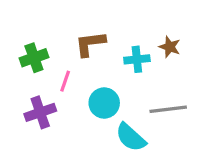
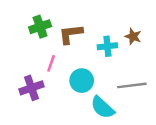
green cross: (34, 58) -> (40, 27), moved

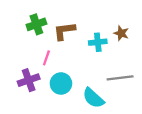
cyan circle: (82, 81) -> (61, 83), moved

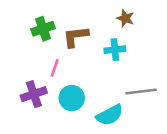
brown star: (121, 33) -> (125, 18), moved
cyan semicircle: (93, 98) -> (110, 115), turned -70

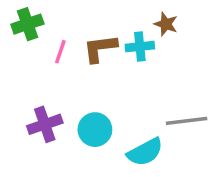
green cross: (43, 29) -> (27, 24), moved
cyan cross: (115, 50) -> (140, 47), moved
pink line: (55, 68) -> (60, 52), moved

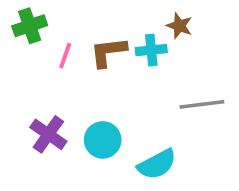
gray line: (187, 121) -> (202, 104), moved
purple cross: (45, 124) -> (48, 134), turned -36

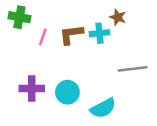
green cross: (30, 26) -> (19, 17), turned 30
purple cross: (48, 134) -> (32, 89), turned -35

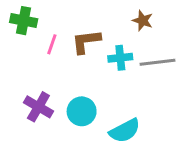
cyan cross: (99, 33) -> (120, 58), moved
gray line: (133, 69) -> (158, 62), moved
purple cross: (32, 89) -> (38, 107), turned 30

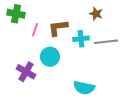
cyan circle: (82, 111) -> (50, 57), moved
cyan semicircle: (125, 131) -> (84, 88), turned 40

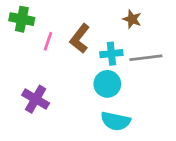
brown L-shape: (58, 28) -> (80, 38), turned -45
cyan circle: (50, 57) -> (107, 84), moved

